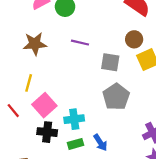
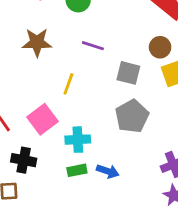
yellow line: (29, 83) -> (68, 84), moved
black cross: (47, 132) -> (24, 160), moved
blue arrow: (100, 143) -> (108, 171), turned -42

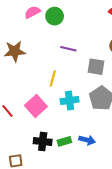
brown star: (37, 42) -> (15, 51), moved
cyan cross: (78, 140) -> (69, 100), moved
black cross: (24, 160) -> (43, 142), moved

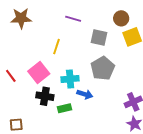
cyan cross: (69, 100) -> (70, 79), moved
blue arrow: (87, 140) -> (85, 94), moved
black cross: (43, 142) -> (45, 96), moved

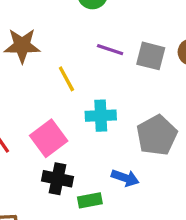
gray square: (99, 37) -> (151, 56), moved
yellow line: (56, 47) -> (66, 79), moved, turned -49
cyan cross: (70, 79) -> (101, 116), moved

